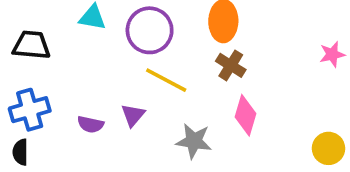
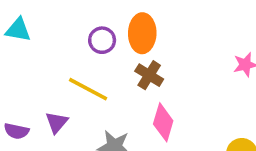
purple circle: (150, 30) -> (102, 40), moved, size x0.6

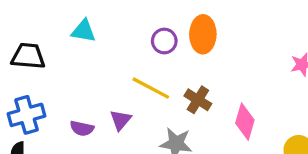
brown cross: (149, 75) -> (198, 100), moved
pink diamond: (163, 122) -> (245, 122), moved

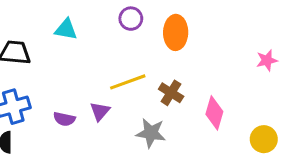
purple circle: (164, 41) -> (131, 19), moved
yellow line: (151, 88) -> (128, 82), turned -48

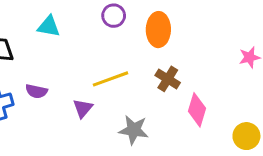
brown cross: (171, 93) -> (168, 79), moved
purple semicircle: (64, 119) -> (36, 91), moved

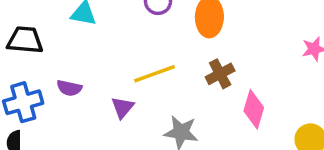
brown cross: (168, 79) -> (220, 74), turned 30

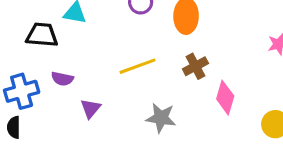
black trapezoid: (25, 40) -> (42, 35), moved
purple triangle: (123, 107) -> (90, 108), moved

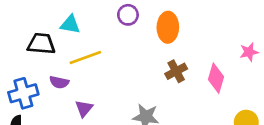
yellow line: (137, 66) -> (85, 58), moved
pink diamond: (225, 98) -> (216, 78), moved

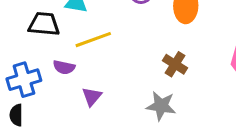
brown cross: (176, 71) -> (175, 64), moved, turned -30

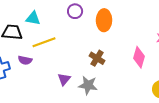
purple triangle: (92, 97) -> (64, 79), moved

